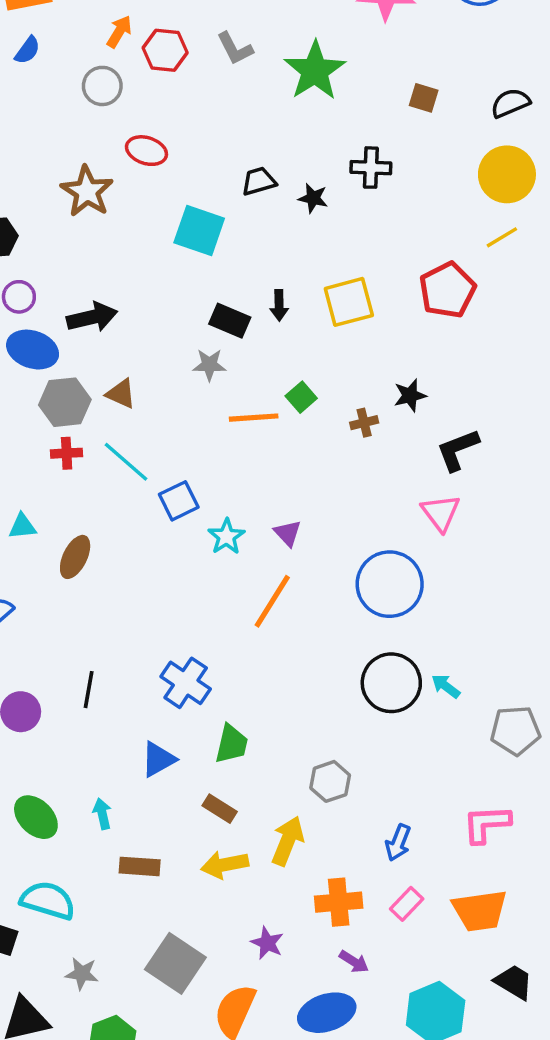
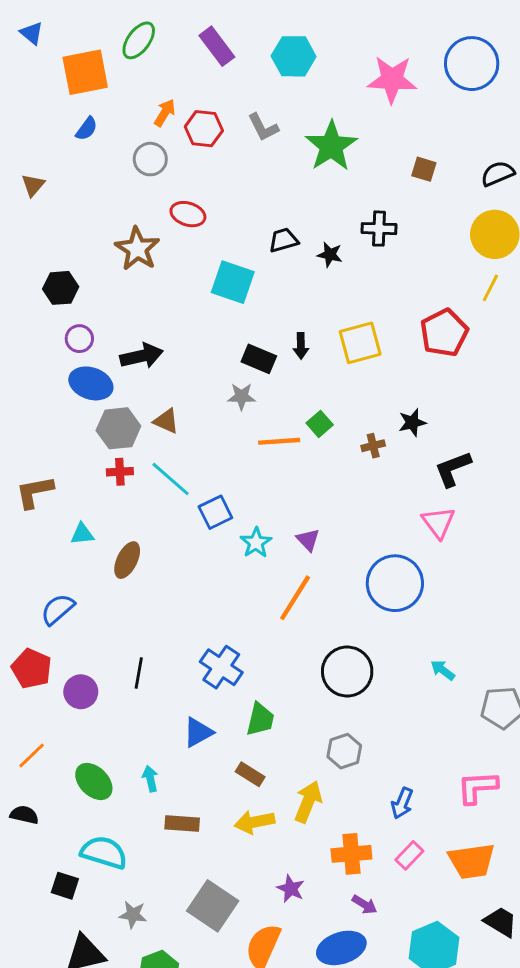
yellow line: (502, 237) -> (490, 288), turned -32
black circle: (391, 683) -> (347, 671), moved

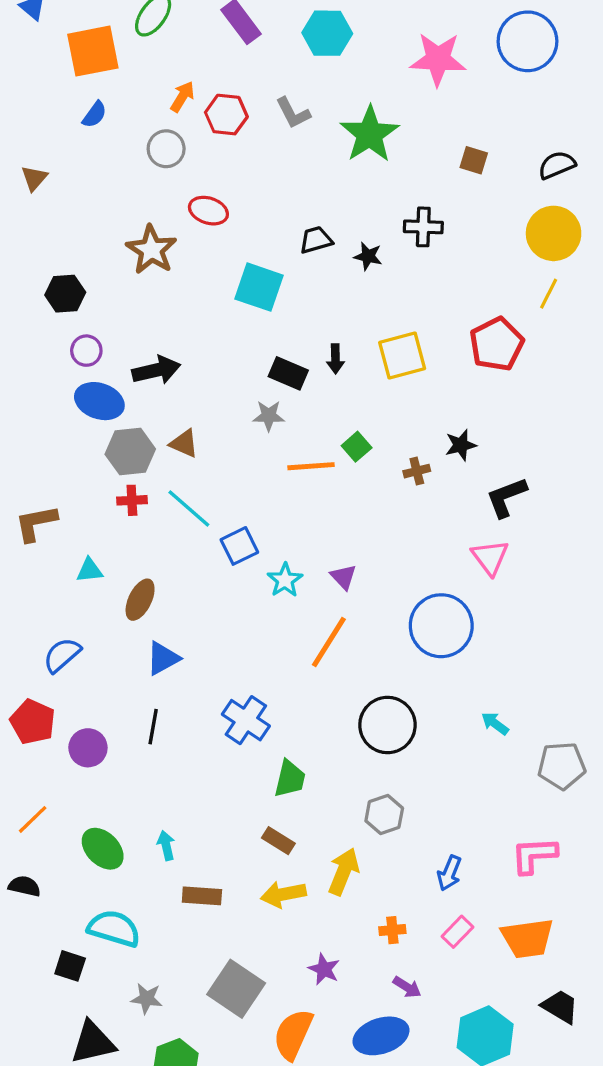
blue triangle: (198, 732) -> (163, 658), moved
orange cross: (351, 854) -> (392, 930), size x0.6

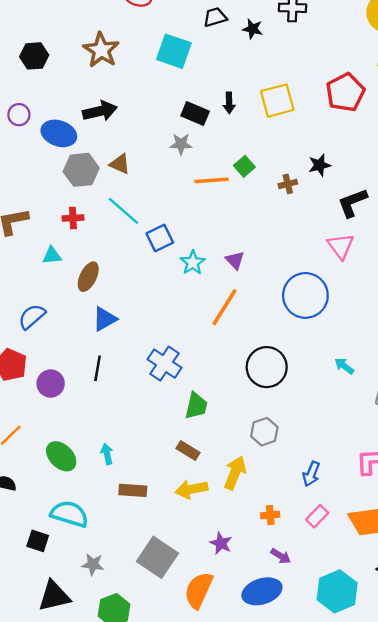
brown star: (151, 250) -> (101, 50), moved
purple circle: (86, 351) -> (19, 115), moved
red cross: (132, 500) -> (73, 218), moved

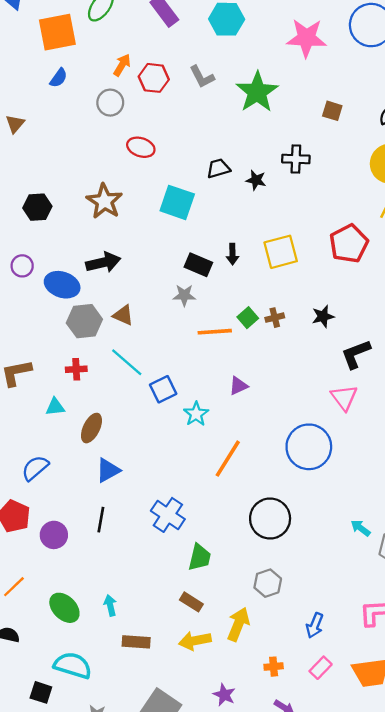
brown cross: (288, 184) -> (275, 318), moved
purple triangle: (235, 260) -> (238, 386), moved, turned 48
cyan arrow: (344, 366) -> (361, 528), moved

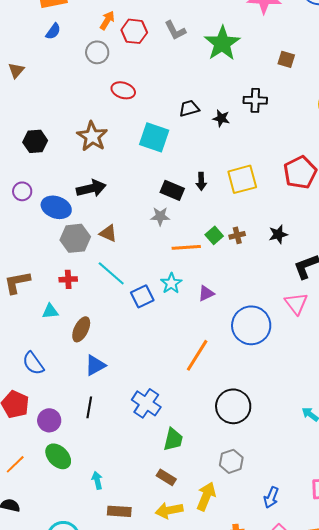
cyan star: (196, 414) -> (171, 283), moved
blue circle: (309, 447) -> (251, 325), moved
blue semicircle: (35, 468) -> (33, 363), turned -85
green ellipse: (64, 608) -> (58, 456), moved

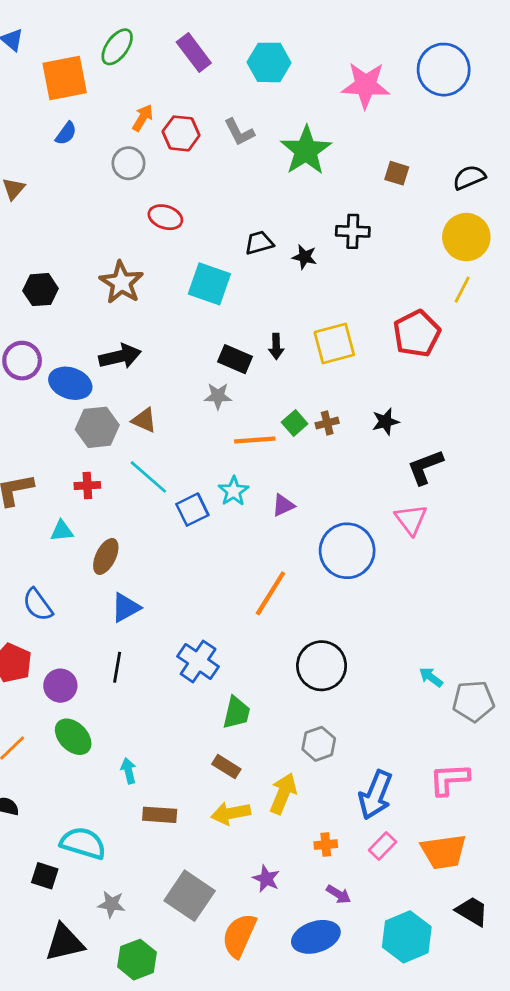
purple circle: (22, 191) -> (22, 361), size x1.4
blue arrow: (271, 497) -> (375, 795), size x1.6

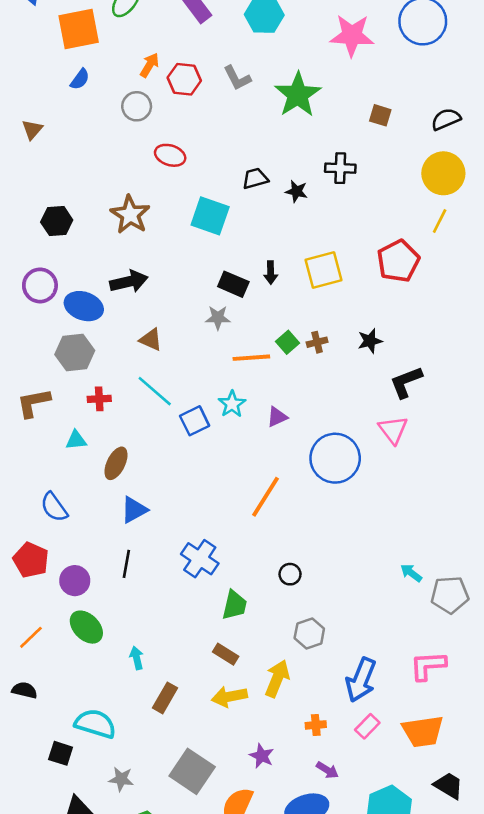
gray hexagon: (97, 427) -> (75, 352), moved
black circle: (322, 666) -> (290, 574), moved, size x0.5
brown rectangle: (160, 815) -> (165, 698), turned -64

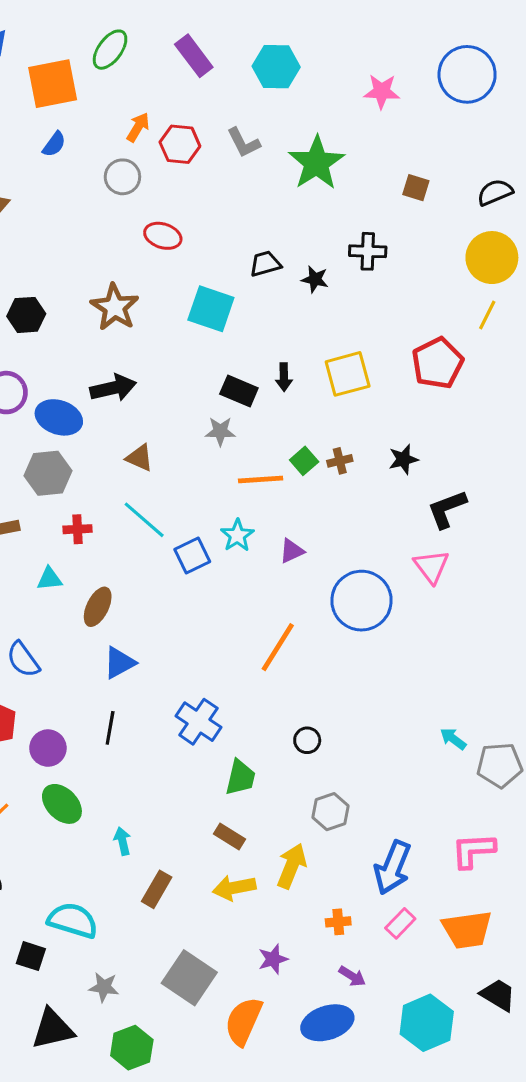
pink star: (352, 35) -> (382, 91), size x0.7
purple star: (262, 756) -> (273, 959), turned 30

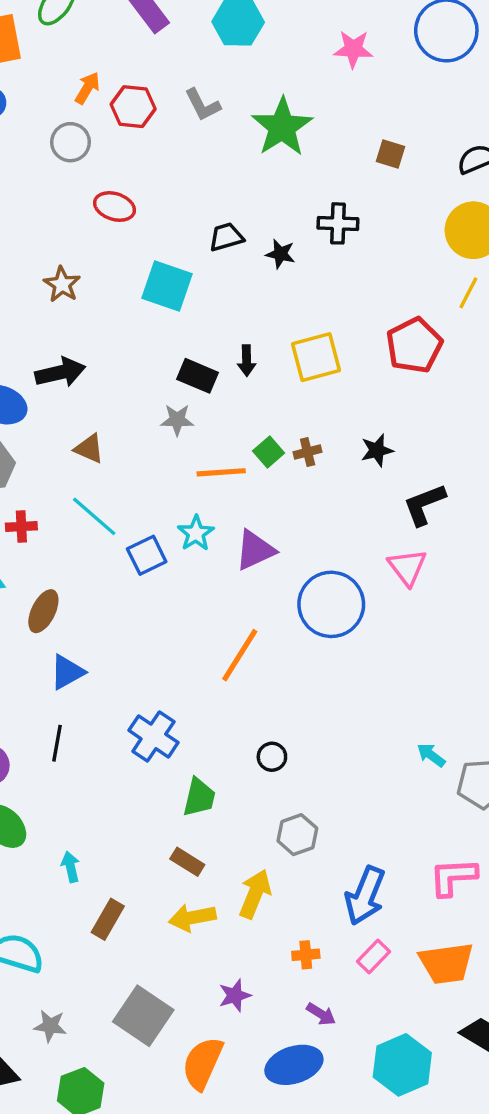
brown star: (115, 307) -> (62, 284), size x0.7
purple triangle: (292, 551) -> (255, 550), size x1.5

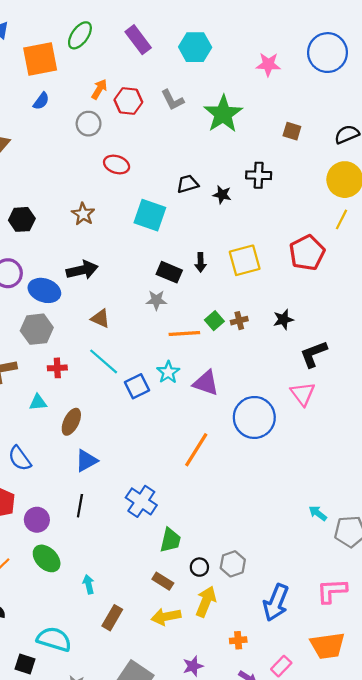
purple triangle: (255, 550) -> (206, 383), turned 44
black circle: (272, 757) -> (199, 567), moved
pink rectangle: (374, 957) -> (281, 666), moved

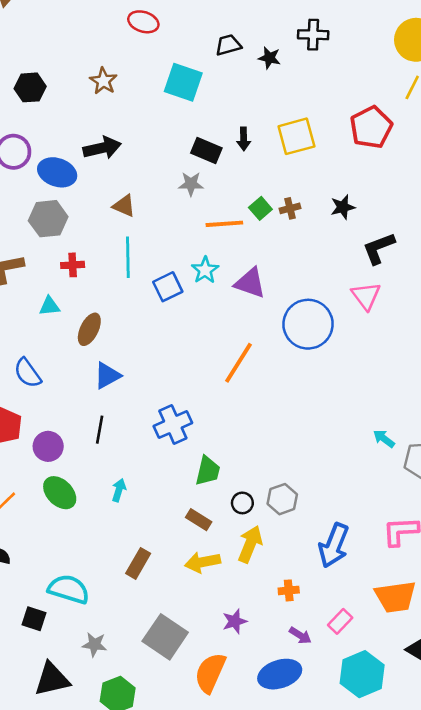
cyan line: (104, 361) -> (128, 257), turned 48
blue cross: (141, 501) -> (173, 424), turned 32
cyan arrow: (89, 584) -> (119, 490), moved, turned 30

